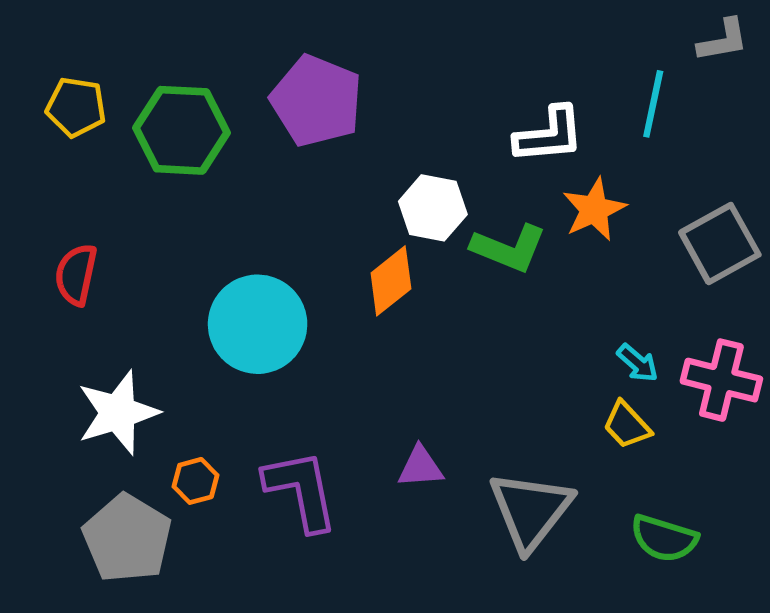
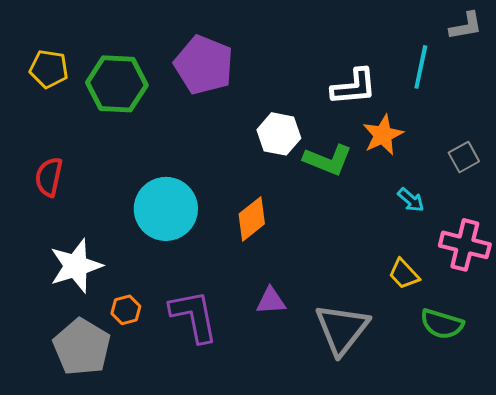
gray square: (720, 244) -> (464, 157), size x0.6
orange diamond: (391, 281) -> (252, 219), moved
cyan arrow: (638, 363) -> (411, 200), moved
green semicircle: (664, 538) -> (442, 324), moved

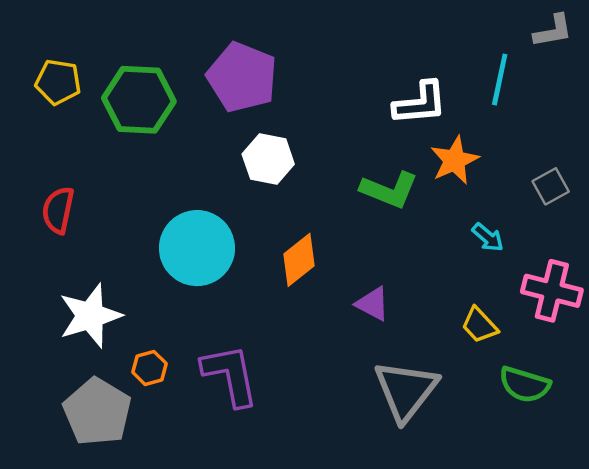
white hexagon: (279, 134) -> (268, 159), moved
purple triangle: (271, 301) -> (373, 304), moved, turned 32

